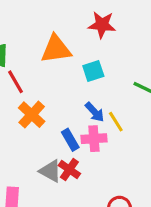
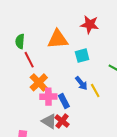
pink cross: (94, 139) -> (48, 97), moved

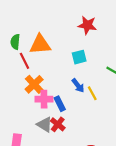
orange triangle: (58, 39) -> (40, 44), moved

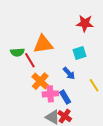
green semicircle: (15, 42) -> (17, 52), moved, turned -96
blue arrow: (78, 86) -> (69, 73), moved

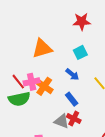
green semicircle: (17, 52) -> (19, 99), moved, size x1.5
red line: (30, 60) -> (18, 82), moved
pink cross: (50, 94) -> (32, 82), moved

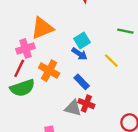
cyan square: (80, 52) -> (82, 40), moved
red line: (18, 82) -> (19, 68), turned 70
pink cross: (32, 82) -> (25, 48), moved

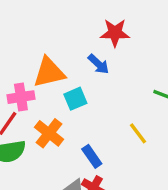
cyan square: (82, 40) -> (75, 99), moved
blue arrow: (79, 54) -> (98, 64), moved

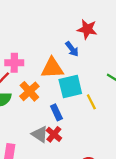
orange triangle: (49, 72) -> (52, 68), moved
cyan square: (75, 99) -> (70, 86), moved, size x1.5

